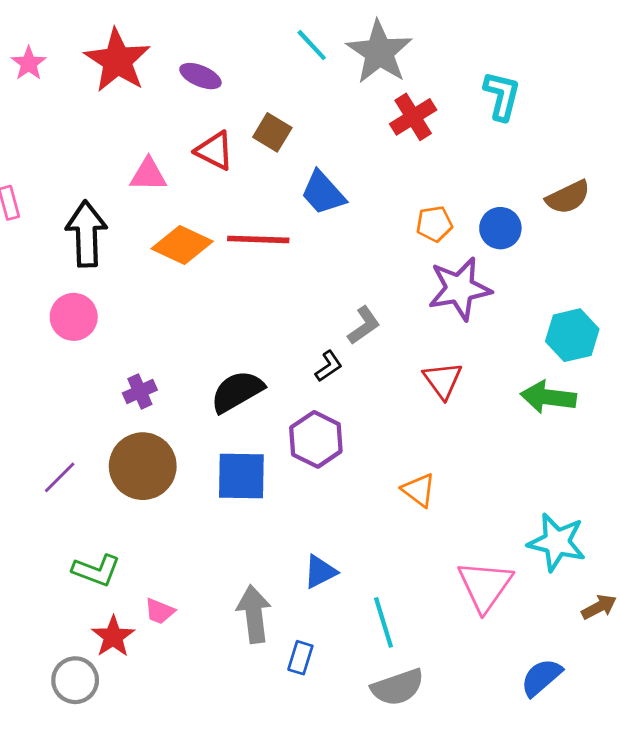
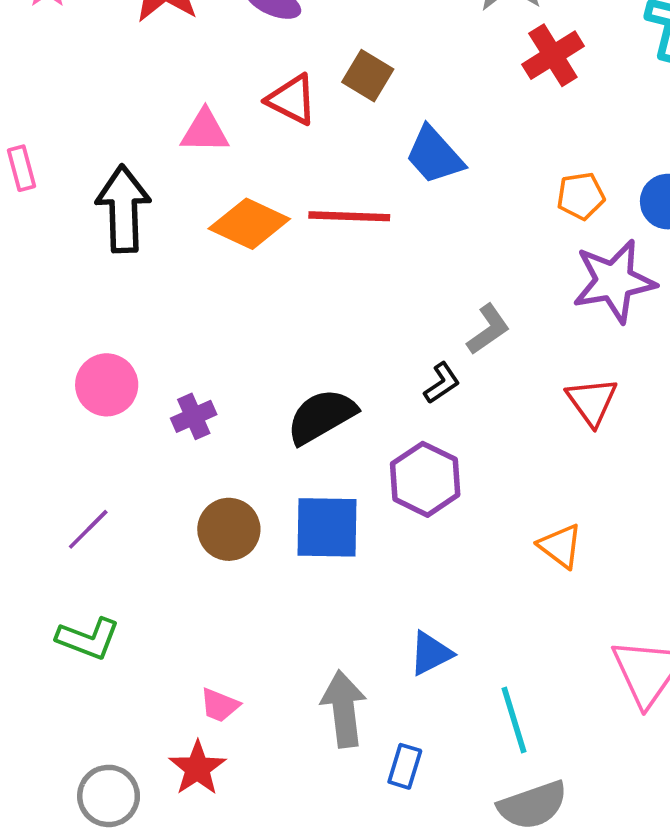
pink circle: (74, 317) -> (107, 385), moved
brown circle: (143, 466) -> (229, 529), moved, size x0.7
green L-shape: (96, 570) -> (88, 639), moved
red star: (113, 637) -> (197, 768), moved

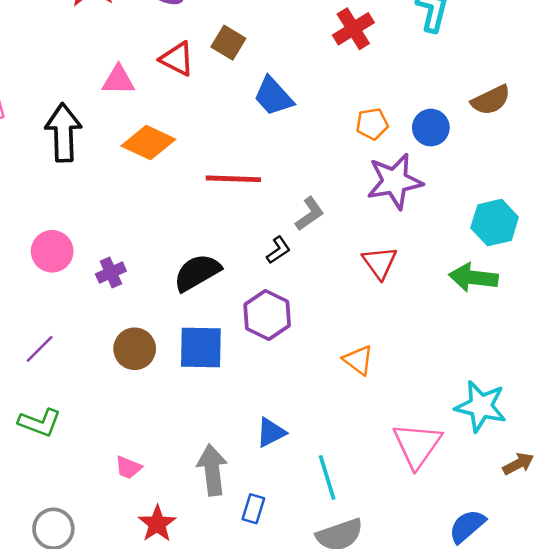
red line: (349, 216) -> (233, 179), moved
red star: (197, 768) -> (157, 524), moved

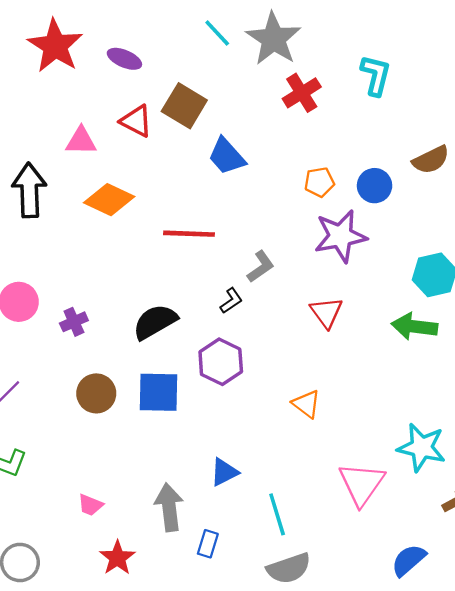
brown square: (228, 43) -> (184, 106), size x1.4

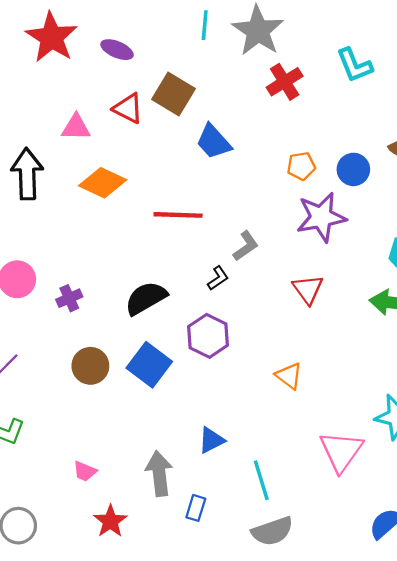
cyan line: (217, 33) -> (205, 25), turned 48
cyan L-shape: (376, 75) -> (354, 65), turned 144
blue square: (158, 392) -> (149, 365), turned 36

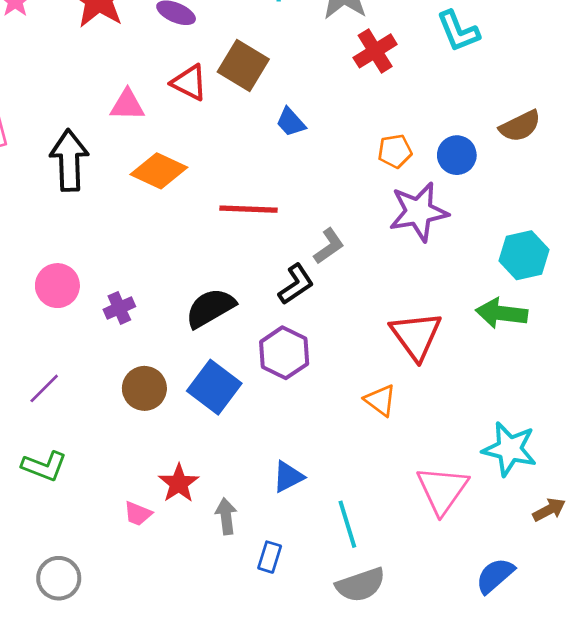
blue trapezoid: (214, 142) -> (291, 122), size x0.7
black L-shape: (218, 278) -> (296, 284), size x1.4
red triangle: (308, 289) -> (416, 336), moved, size x1.4
gray arrow: (159, 473) -> (226, 516), size x0.7
red star: (110, 521) -> (179, 483), moved

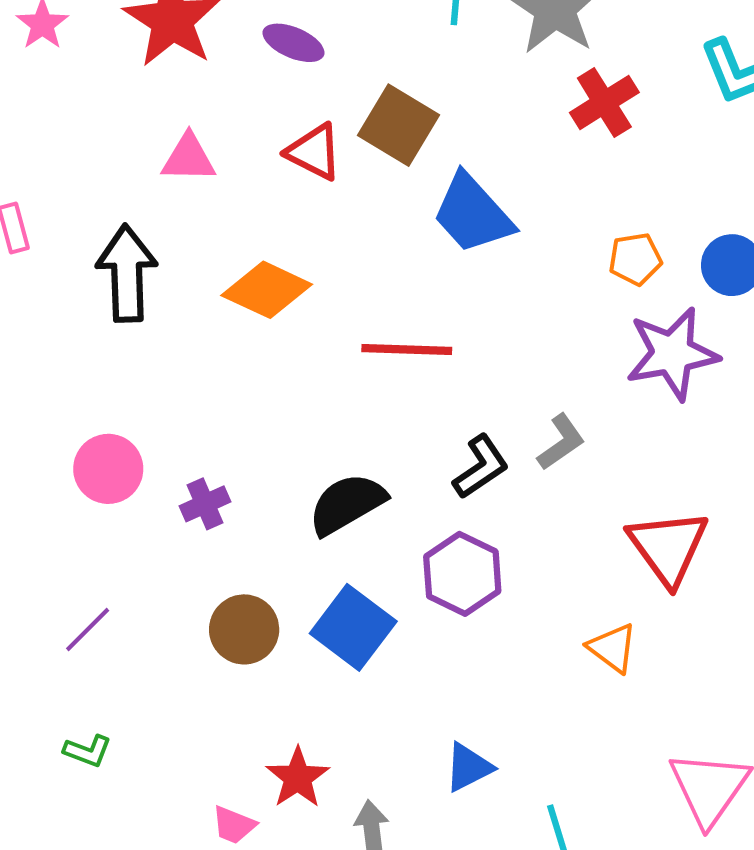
pink triangle: (127, 105) -> (189, 158), moved
blue trapezoid: (291, 122) -> (473, 214), size x1.8
gray L-shape: (329, 246) -> (561, 442), moved
green L-shape: (44, 466) -> (88, 751), size x0.7

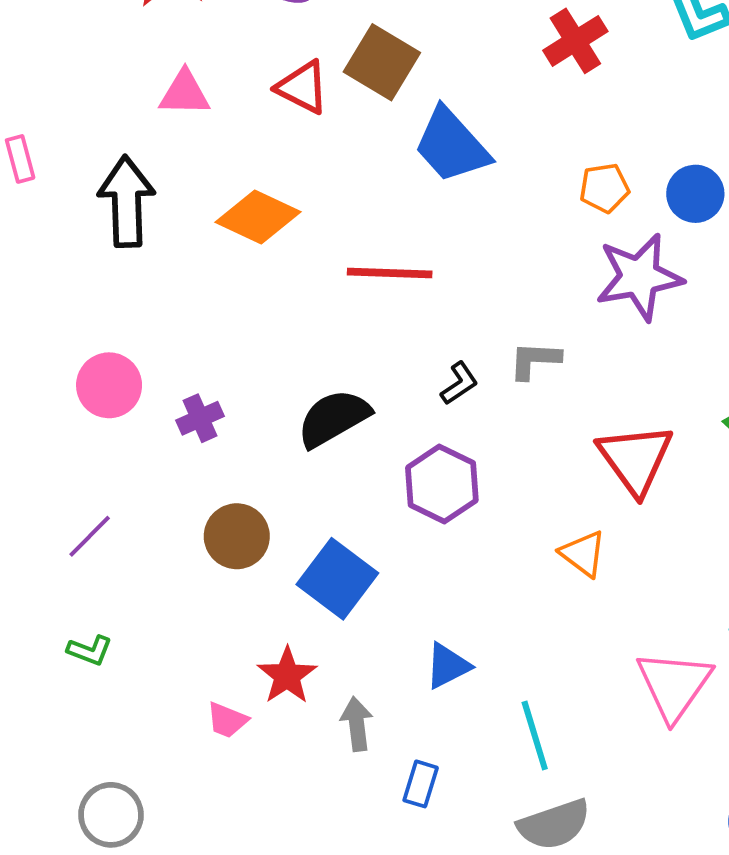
gray L-shape: (561, 442) -> (535, 360), turned -142
black L-shape: (481, 467) -> (459, 383), size x0.7
blue square: (353, 627) -> (337, 579), moved

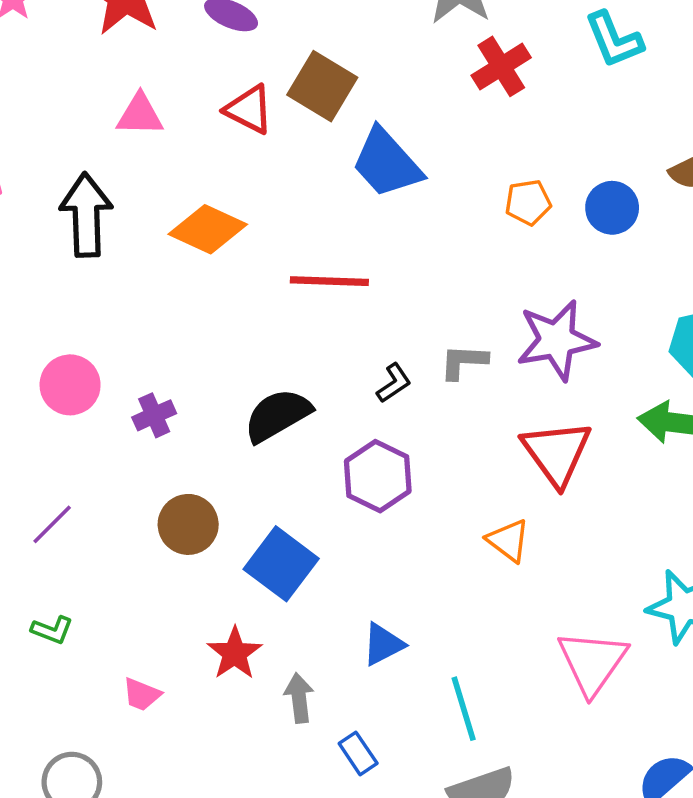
purple star: (639, 277) -> (557, 340), moved
pink trapezoid: (227, 720) -> (142, 694), moved
blue rectangle: (421, 784) -> (358, 753), turned -51

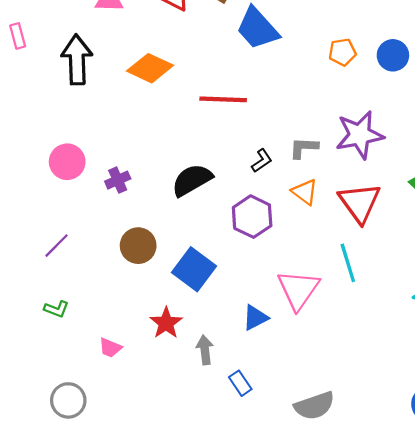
orange triangle: (508, 541) -> (305, 192), moved
pink triangle: (592, 662) -> (298, 290), moved
cyan line: (464, 709) -> (348, 263), moved

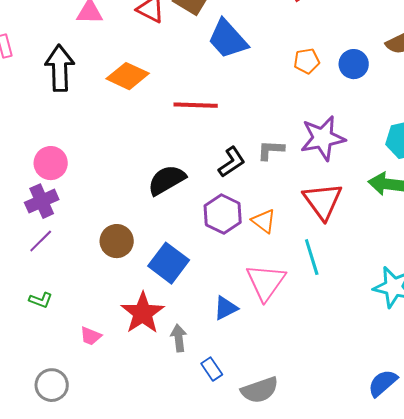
black L-shape: (262, 161) -> (232, 162), size x1.4
purple cross: (118, 180) -> (42, 201), moved, size x1.4
orange triangle: (305, 192) -> (264, 221), moved
red star: (166, 323) -> (143, 313), size x1.4
gray semicircle: (314, 406) -> (260, 390), moved

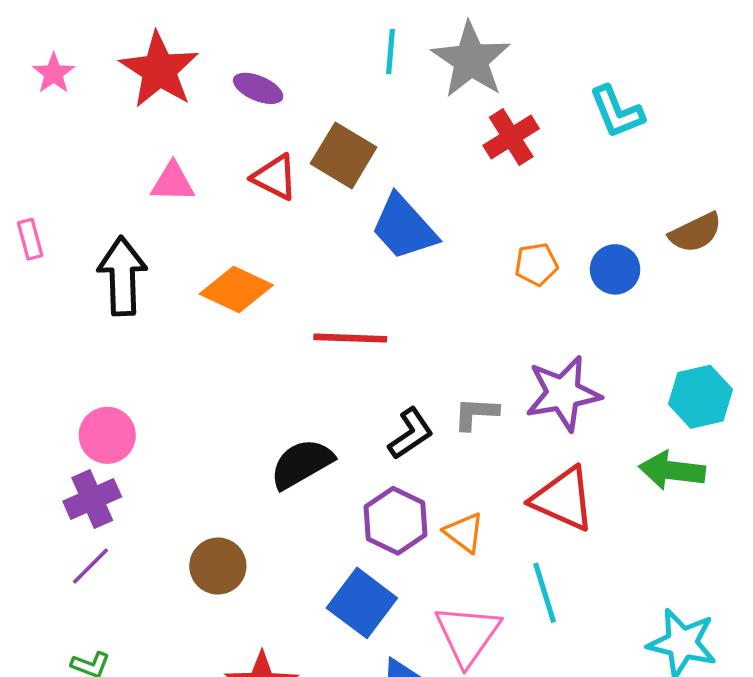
red triangle: (323, 201) -> (563, 499), turned -30
blue square: (169, 263) -> (362, 603), moved

